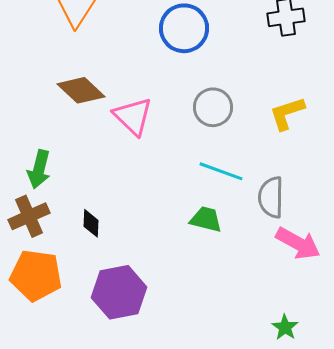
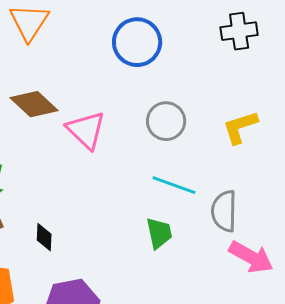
green trapezoid: (206, 219) -> (159, 233), turned 64

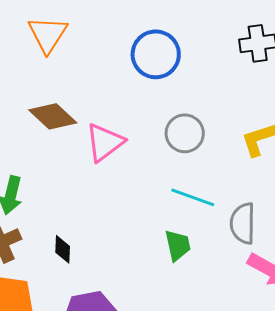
pink triangle: (86, 130) -> (105, 142), turned 39

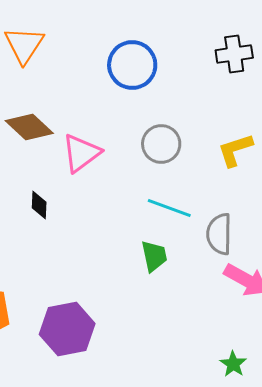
black diamond: (63, 249) -> (39, 205), moved

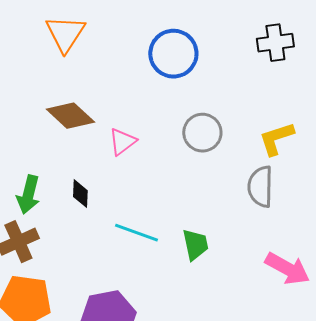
pink triangle: (81, 153) -> (122, 142), size x0.7
cyan line: (169, 208) -> (136, 233), moved
gray semicircle: (219, 234) -> (260, 187), moved

